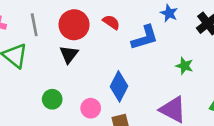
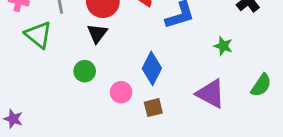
green circle: (52, 99) -> (85, 71), moved

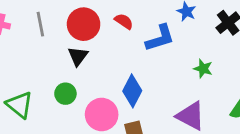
green triangle: (38, 35) -> (20, 105), moved
pink circle: (121, 92) -> (102, 114), size x1.5

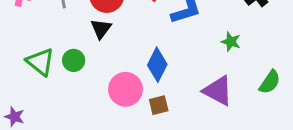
green circle: (65, 94) -> (74, 60), moved
green triangle: (20, 105) -> (40, 62), moved

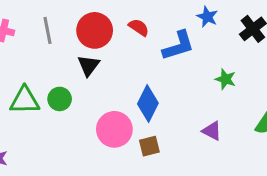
green triangle: (40, 62) -> (25, 100), turned -40
purple triangle: (218, 91) -> (212, 131), size x0.6

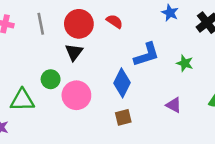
blue L-shape: (178, 46) -> (147, 55), moved
green triangle: (25, 100) -> (22, 100), moved
pink circle: (114, 129) -> (76, 95), moved

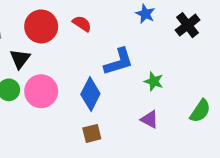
black triangle: (74, 52) -> (20, 59), moved
green star: (185, 63) -> (154, 81), moved
pink circle: (76, 95) -> (41, 91), moved

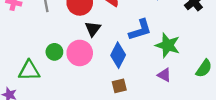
black triangle: (20, 59) -> (93, 29), moved
green star: (154, 81) -> (168, 45), size x1.6

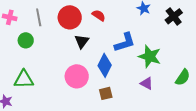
green circle: (54, 52) -> (26, 40), moved
pink circle: (80, 53) -> (77, 76), moved

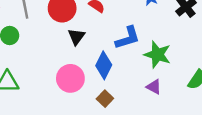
brown square: (106, 93) -> (105, 99), turned -32

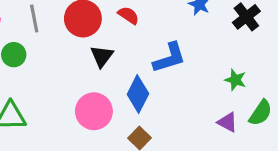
green star: (157, 55) -> (235, 80), moved, size x0.6
purple triangle: (154, 87) -> (228, 122), moved

